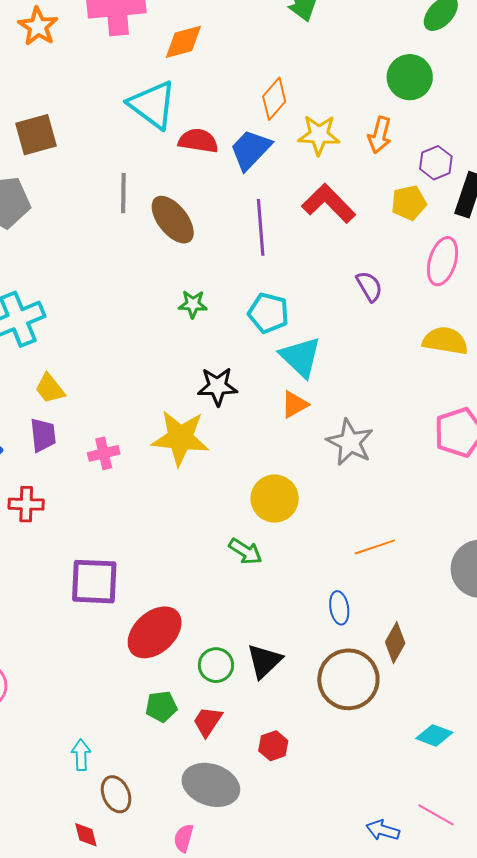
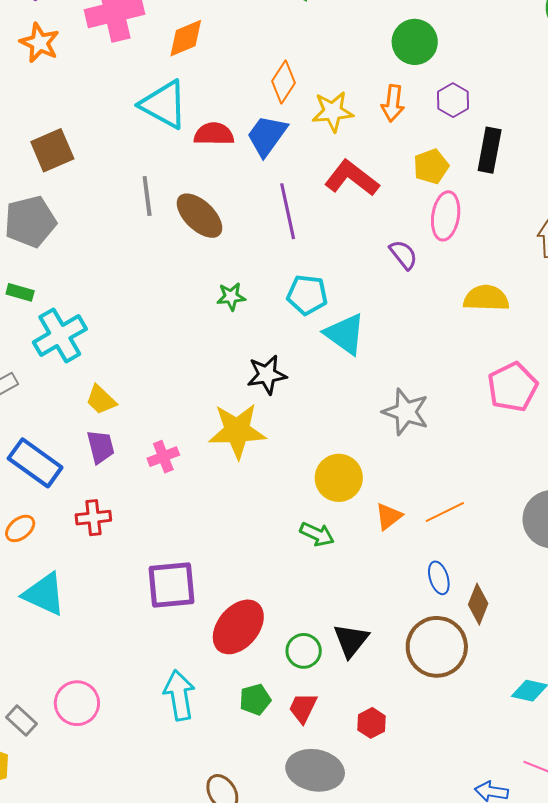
purple hexagon: (436, 163) -> (453, 100), moved
pink ellipse: (443, 261) -> (446, 216), moved
orange triangle: (295, 405) -> (389, 516), moved
blue ellipse: (339, 608) -> (439, 578), moved
cyan arrow: (81, 755) -> (179, 695), moved, size x1.6

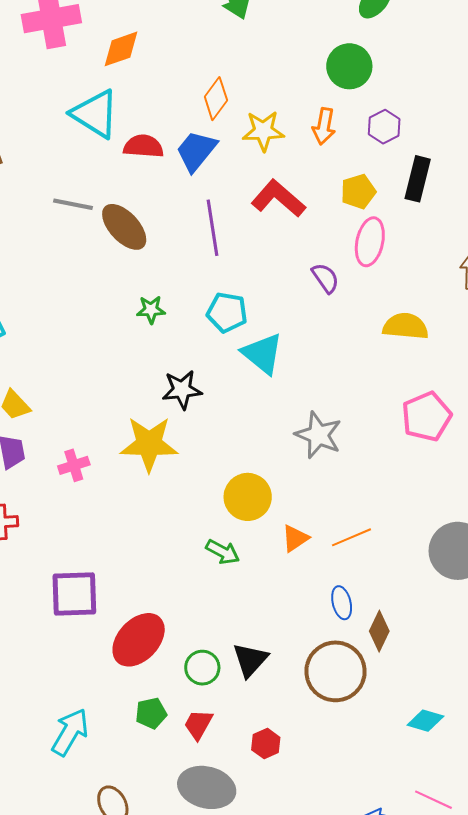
gray line: (147, 196) -> (73, 204), turned -75
cyan arrow: (179, 695) -> (70, 732), moved, turned 36

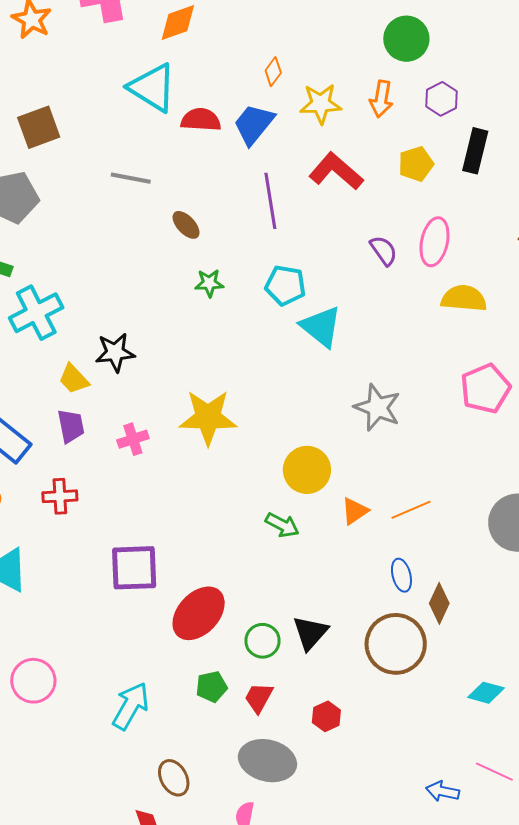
orange diamond: (216, 99) -> (273, 72), size x0.7
brown ellipse: (124, 227) -> (186, 225), moved, size x0.6
pink ellipse: (370, 242) -> (434, 242), moved
black star: (182, 390) -> (115, 352), moved

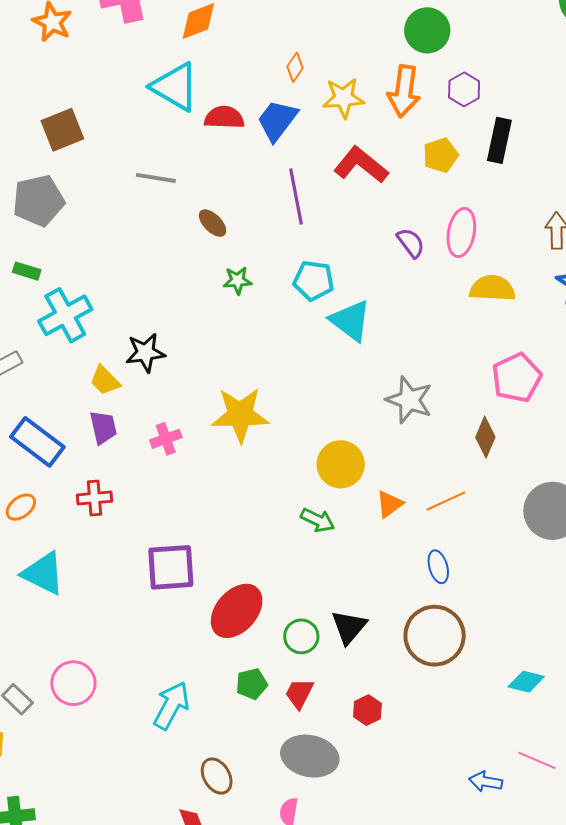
orange arrow: (381, 99) -> (404, 91), size x1.4
brown diamond: (439, 603) -> (485, 437), moved

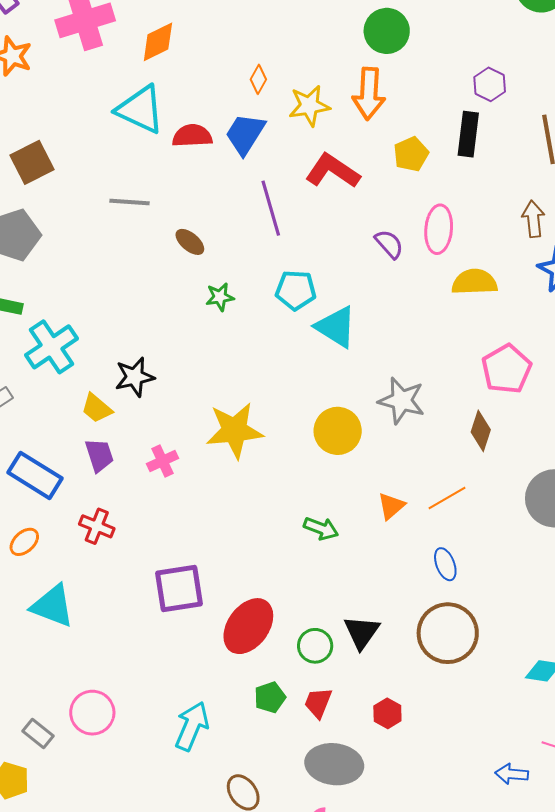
purple hexagon: (464, 89) -> (490, 84), moved
yellow circle: (341, 464) -> (338, 431), moved
red cross: (94, 498) -> (97, 526), turned 32

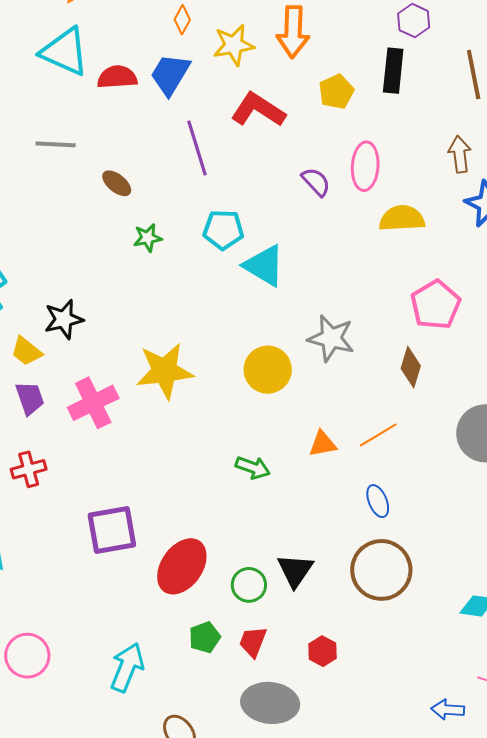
pink cross: (163, 461) -> (93, 403), size x1.6
orange triangle: (391, 506) -> (323, 444), turned 32
red cross: (97, 526) -> (29, 469), turned -36

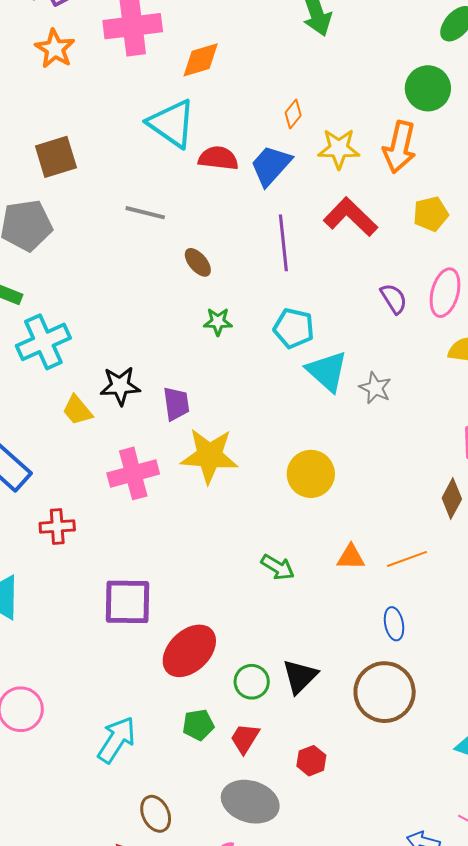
gray star: (331, 338) -> (375, 388), moved, size x0.7
purple trapezoid: (30, 398) -> (176, 404), moved

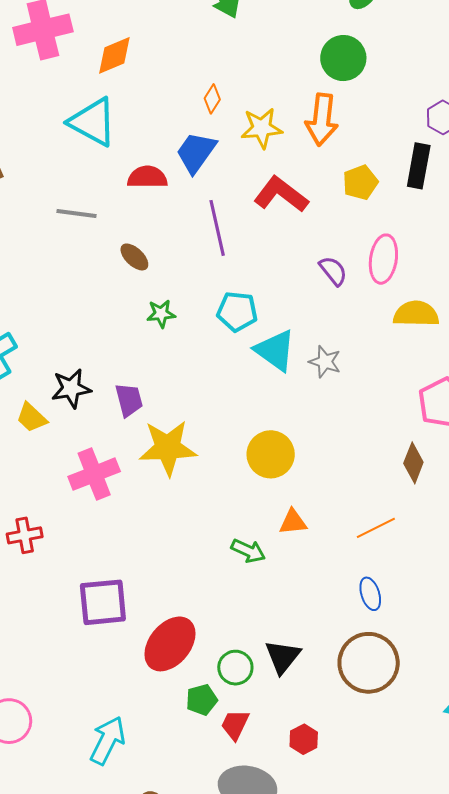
red semicircle: (218, 158) -> (147, 177), moved
orange triangle: (351, 557) -> (293, 522), moved
green pentagon: (198, 725) -> (202, 700), moved

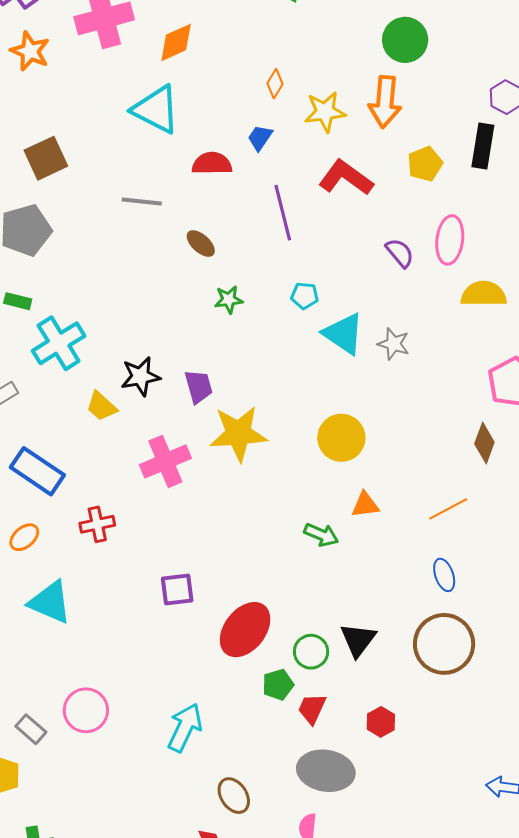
blue trapezoid: (196, 152) -> (260, 138), size x0.6
cyan pentagon: (237, 311) -> (305, 296), size x0.7
purple square: (103, 602) -> (177, 589), size x0.7

